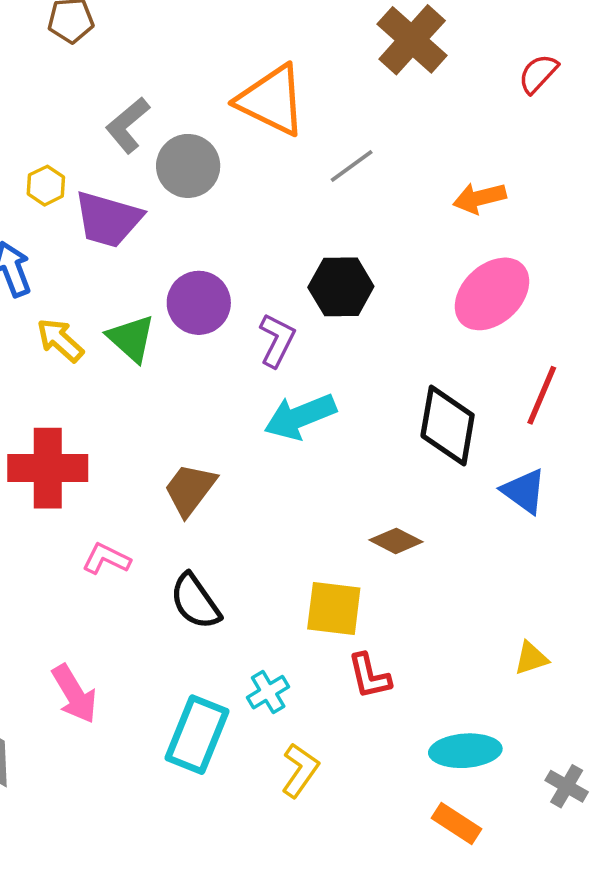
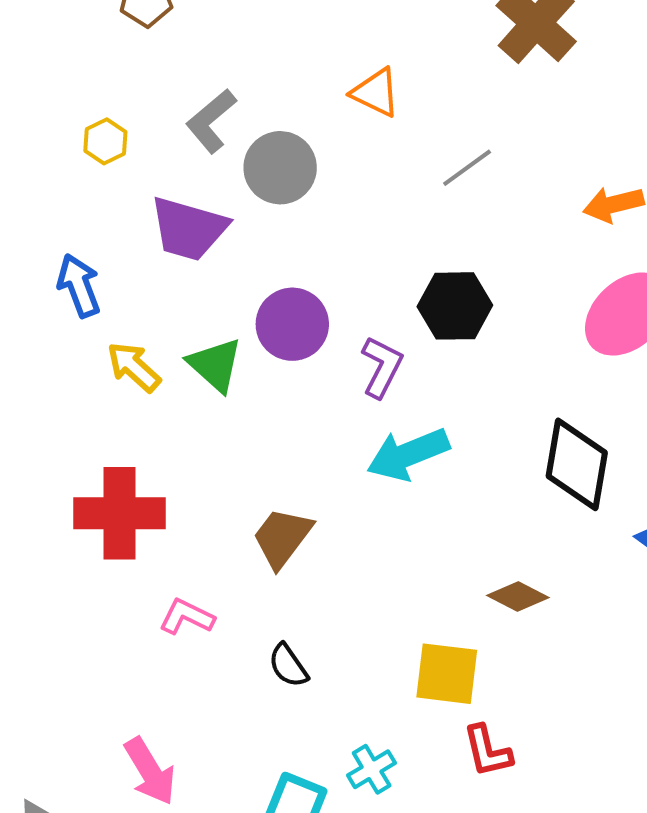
orange triangle: (272, 100) -> (376, 93), size x0.6
yellow hexagon: (46, 186) -> (105, 141), moved
black semicircle: (195, 601) -> (288, 666), size x0.7

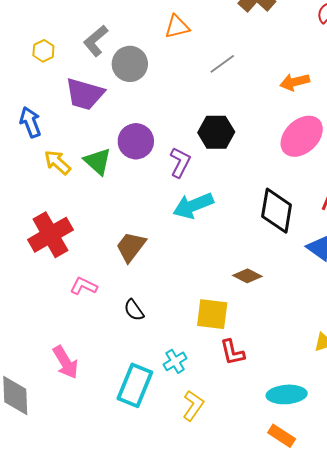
orange triangle: (376, 93) -> (177, 27), turned -40
red cross: (120, 513) -> (50, 235), turned -30

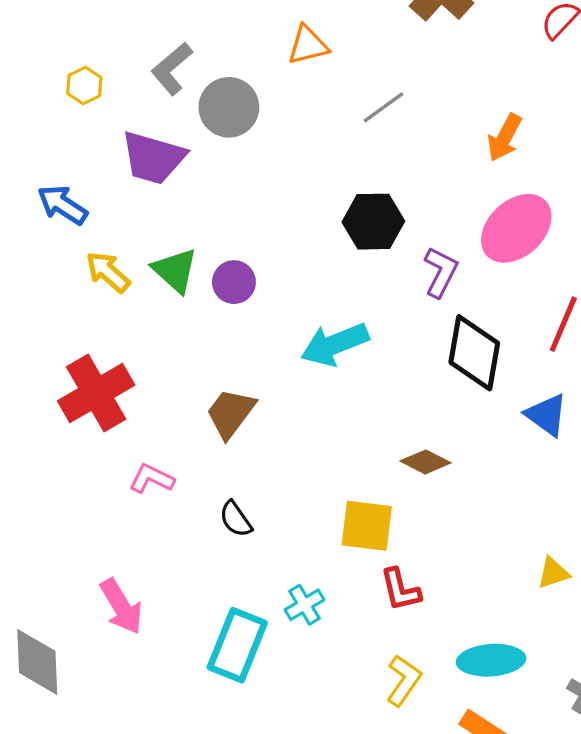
orange arrow: (295, 82) -> (505, 138), turned -48
blue arrow: (30, 122) -> (63, 205), turned -36
purple circle: (136, 141) -> (234, 282), moved, size x0.7
purple L-shape: (180, 162) -> (441, 272), moved
yellow L-shape: (193, 406) -> (404, 680), moved

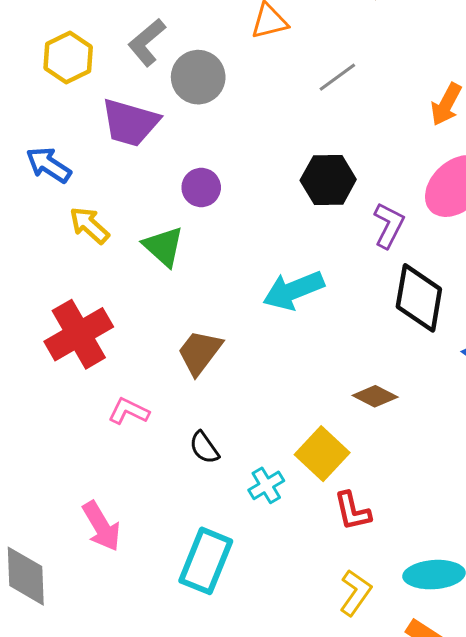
yellow hexagon: (84, 85) -> (68, 57), size x1.5
green triangle: (175, 270) -> (163, 246), moved
purple circle: (234, 282) -> (201, 188), moved
yellow square: (367, 526) -> (322, 454), turned 36
cyan cross: (305, 605) -> (266, 485), moved

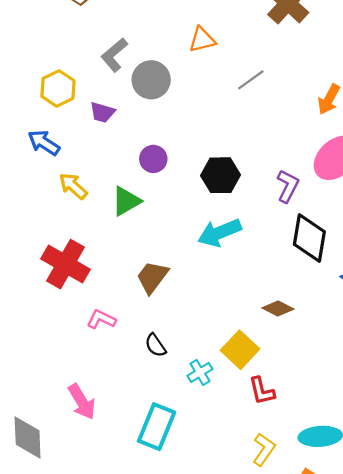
yellow hexagon: (68, 57) -> (58, 88), moved
purple trapezoid: (130, 122) -> (102, 112), size x0.6
black hexagon: (328, 180) -> (220, 175), moved
green triangle: (163, 246) -> (126, 201), turned 48
red cross: (79, 334) -> (66, 264), turned -30

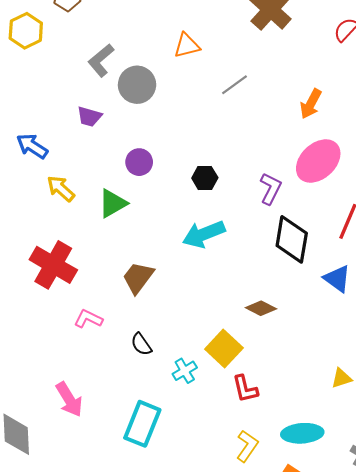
yellow hexagon: (58, 88) -> (26, 31), moved
black hexagon: (220, 175) -> (205, 178), size x0.7

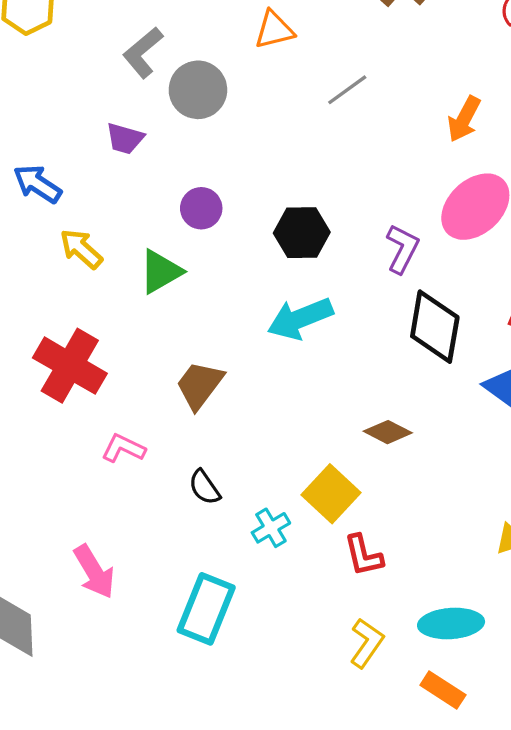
black hexagon: (205, 178) -> (302, 233), size x1.4

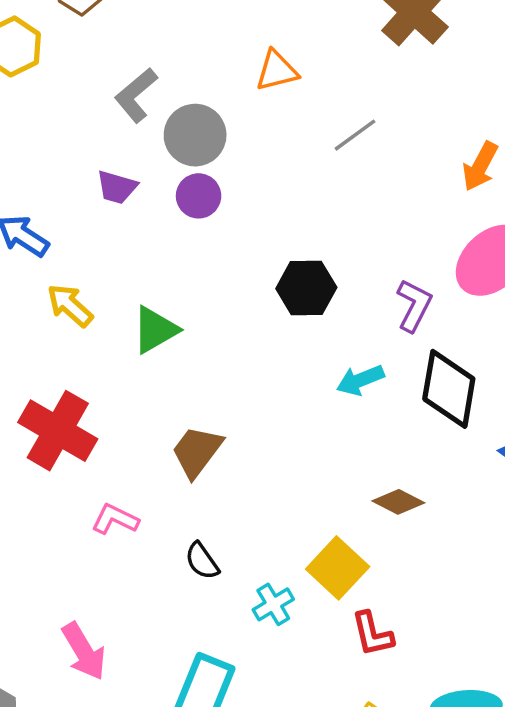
purple circle: (201, 208) -> (199, 196), moved
cyan arrow: (300, 319) -> (360, 380), moved, size x0.7

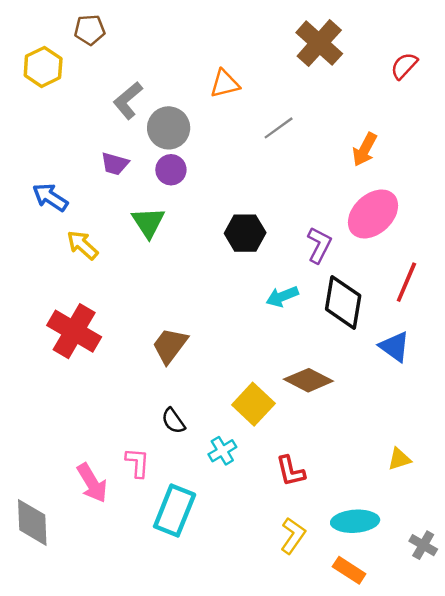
green triangle: (155, 330) -> (148, 222), moved, turned -33
brown diamond: (398, 502) -> (308, 380), size x1.4
pink L-shape: (115, 519) -> (137, 463), moved, turned 68
yellow square: (338, 568) -> (253, 404), moved

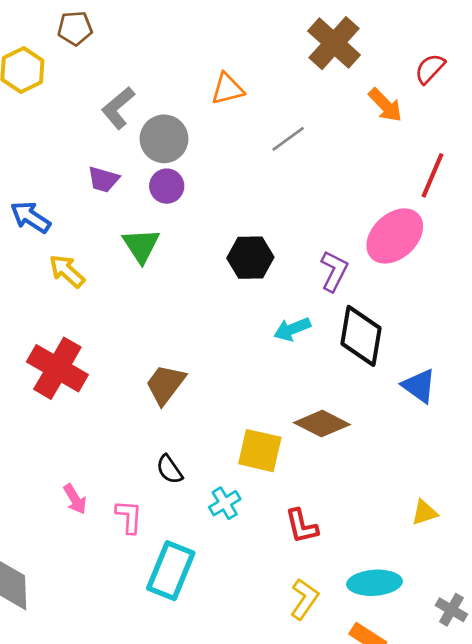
orange arrow: (365, 149) -> (385, 105), moved, turned -72
red line: (406, 282) -> (433, 175), moved
yellow square: (253, 404) -> (260, 451), turned -30
pink arrow: (92, 483) -> (75, 499), moved, size x0.7

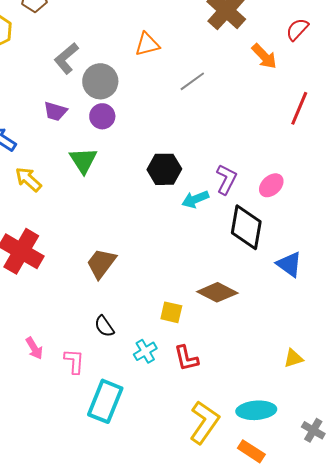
pink ellipse: (395, 236) -> (271, 185), moved, size x0.6
cyan arrow: (292, 329) -> (195, 199), moved
yellow square: (260, 451) -> (171, 312), size x0.7
red L-shape: (302, 526) -> (186, 358), moved
yellow L-shape: (304, 599) -> (204, 422), size x1.4

